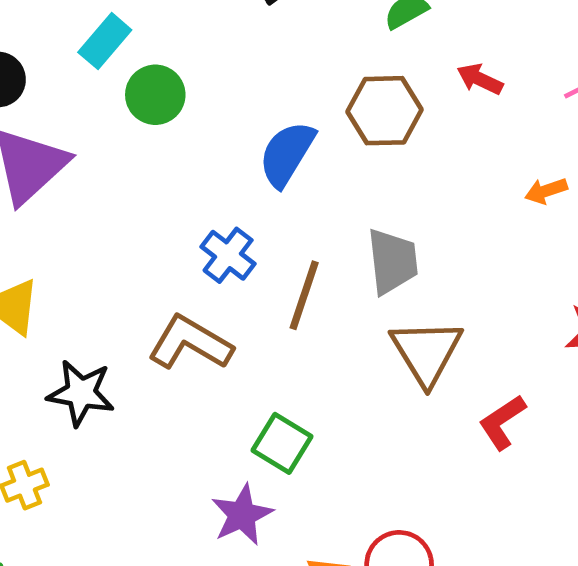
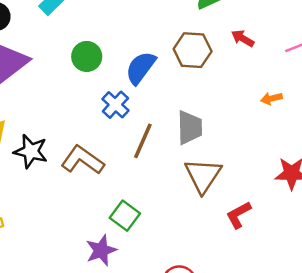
green circle: (155, 95) -> (87, 56), moved
blue cross: (228, 255) -> (115, 105), moved
black star: (81, 393) -> (31, 151), moved

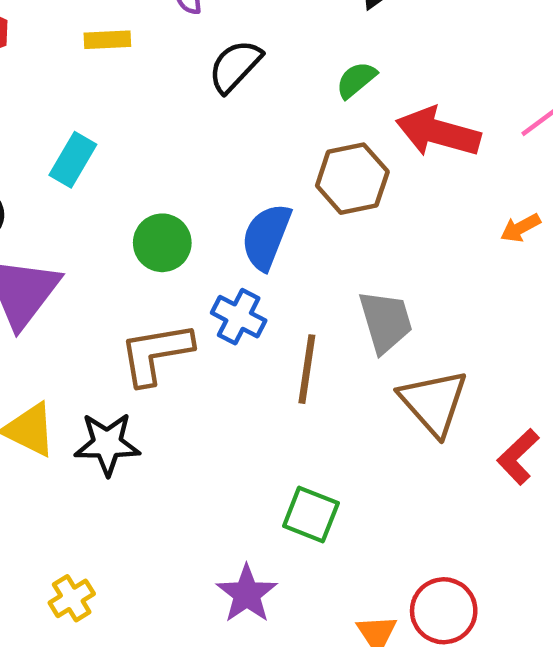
red arrow: (243, 38) -> (438, 132), size x1.8
brown L-shape: (83, 160) -> (156, 353), moved, turned -30
purple star: (101, 250) -> (247, 594), moved

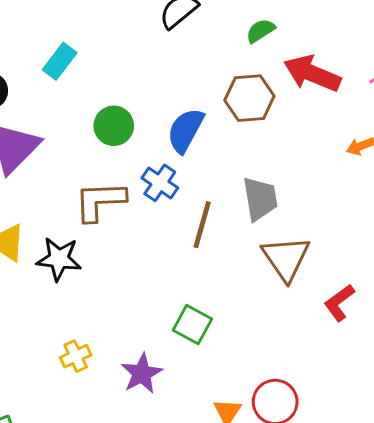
yellow cross: (72, 598) -> (76, 356), moved

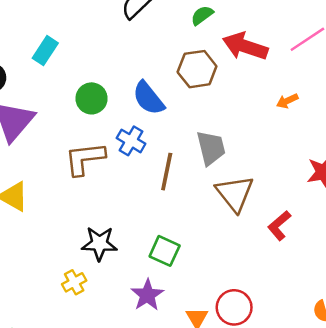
blue semicircle: (186, 130) -> (148, 98), turned -63
black star: (59, 259) -> (99, 244), moved
purple star: (142, 373) -> (147, 295), moved

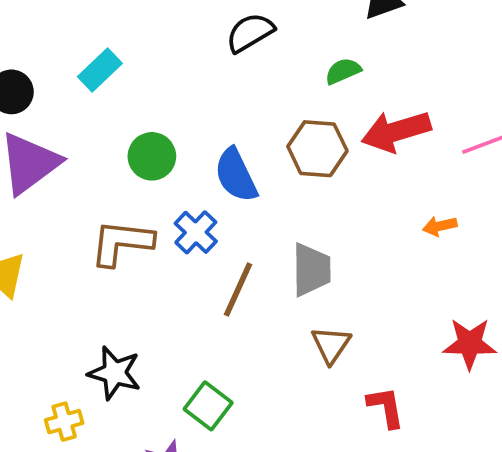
red arrow: (245, 46) -> (396, 131), turned -48
brown triangle: (235, 193) -> (331, 345), size x0.7
red L-shape: (279, 226) -> (386, 407), turned 108

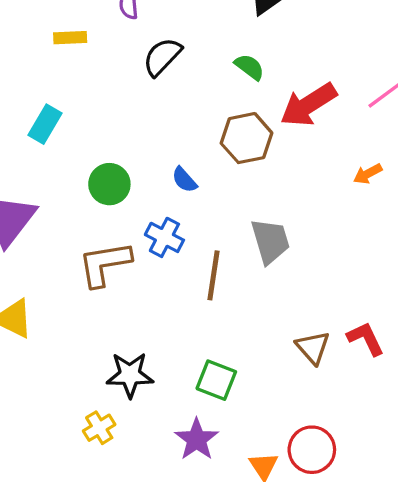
green semicircle: (343, 71) -> (249, 67), turned 76
blue semicircle: (236, 175) -> (184, 180), size x0.6
brown triangle: (331, 345) -> (313, 348), moved

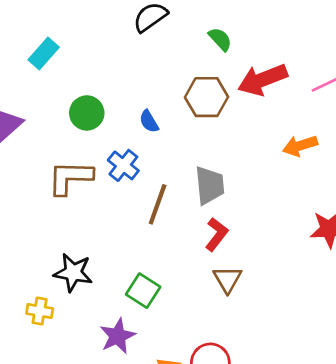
orange arrow: (368, 174) -> (300, 146), size x1.4
red L-shape: (366, 339) -> (216, 234), moved, turned 52
yellow cross: (99, 428) -> (40, 311), turned 30

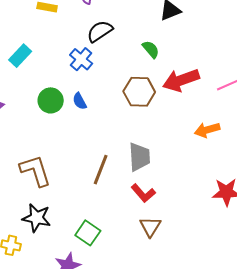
blue semicircle: (149, 121) -> (80, 101), moved
blue cross: (123, 165) -> (81, 59), moved
brown L-shape: (70, 178) -> (35, 171), moved, turned 69
red L-shape: (216, 234) -> (143, 193), turned 100

